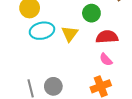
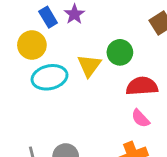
yellow triangle: (70, 34) -> (89, 66), moved

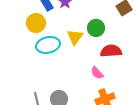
pink semicircle: (140, 118) -> (97, 73), moved

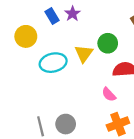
yellow circle: (36, 23) -> (26, 36), moved

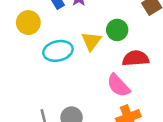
pink semicircle: (109, 94) -> (118, 85), size x1.5

